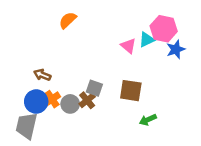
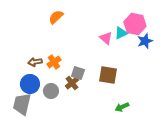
brown arrow: (42, 75) -> (35, 62), turned -32
orange cross: (52, 99) -> (54, 62), moved
gray circle: (70, 104) -> (51, 91), moved
green arrow: (148, 120) -> (122, 107), moved

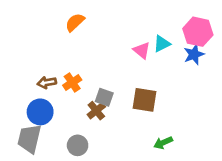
pink hexagon: (135, 24) -> (198, 32), moved
gray circle: (51, 91) -> (78, 145), moved

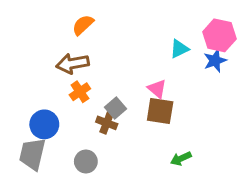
pink triangle: (142, 50) -> (157, 89), moved
brown arrow: (47, 83) -> (73, 64), moved, size x1.5
gray square: (104, 97) -> (116, 108), turned 30
brown cross: (96, 111) -> (107, 123), turned -30

